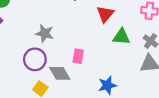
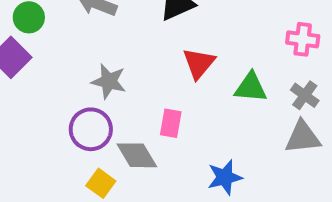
red triangle: (105, 14) -> (199, 63), moved

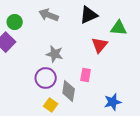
green triangle: (251, 87) -> (119, 28), moved
gray diamond: (137, 155) -> (69, 91), turned 40

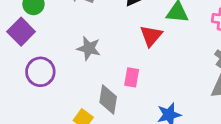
purple circle: (46, 78) -> (40, 72), moved

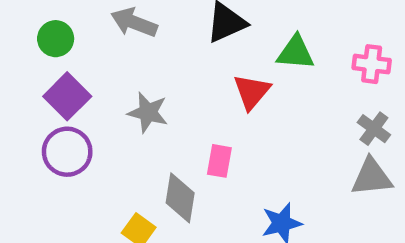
purple square: (21, 32) -> (67, 96), moved

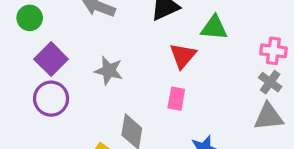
green circle: (56, 39) -> (30, 18), moved
pink cross: (372, 64) -> (273, 51), moved
pink rectangle: (219, 161) -> (176, 99), moved

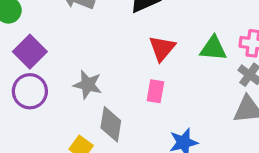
green triangle: (214, 28) -> (213, 48), moved
gray star: (109, 71) -> (88, 85), moved

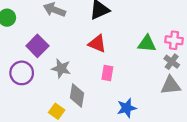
red triangle: (162, 48) -> (97, 44), moved, turned -48
purple square: (30, 52) -> (37, 46), moved

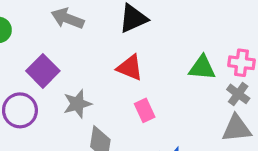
gray star: (61, 68) -> (77, 104), turned -30
pink rectangle: (107, 73) -> (145, 110), turned -35

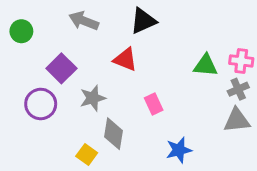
red triangle: (130, 68) -> (125, 59), moved
gray cross: (238, 94) -> (238, 89), turned 30

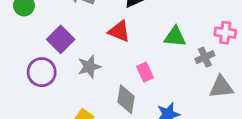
green triangle: (206, 65) -> (175, 37), moved
gray cross: (238, 89) -> (205, 57), moved
gray diamond: (113, 134) -> (126, 99), moved

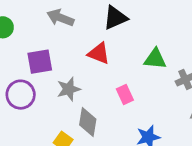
purple square: (61, 39) -> (40, 62), turned 35
gray diamond: (126, 99) -> (88, 122), moved

